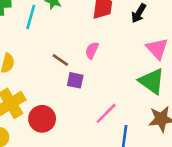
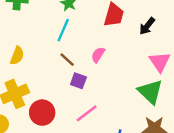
cyan line: (31, 17) -> (63, 30), moved
pink line: (106, 113) -> (87, 113), moved

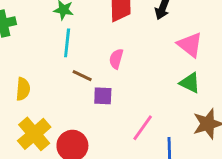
green triangle: (150, 92) -> (190, 83), size x0.7
pink line: (87, 113) -> (143, 128), moved

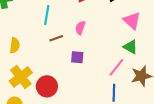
brown line: (82, 76) -> (56, 38), turned -48
purple square: (103, 96) -> (77, 57), moved
pink line: (143, 128) -> (116, 67), moved

